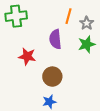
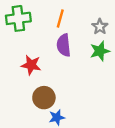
orange line: (68, 16) -> (60, 18), moved
brown circle: (52, 77) -> (44, 98), moved

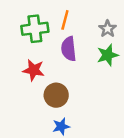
green cross: (18, 18) -> (35, 29), moved
brown circle: (44, 98) -> (56, 95), moved

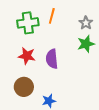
purple semicircle: (69, 49) -> (52, 59), moved
brown circle: (56, 95) -> (24, 87), moved

